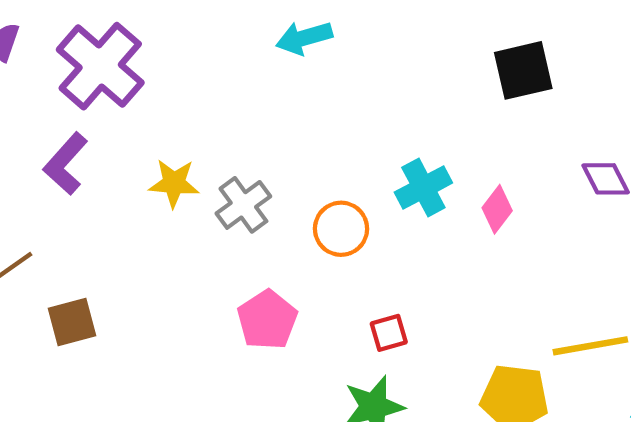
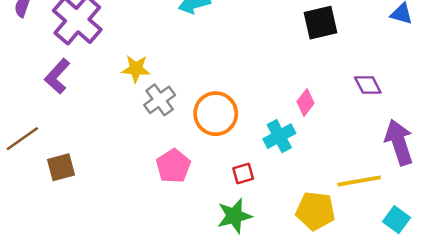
yellow star: (174, 183) -> (136, 69), moved
cyan cross: (423, 188) -> (279, 136), moved
orange circle: (341, 229) -> (216, 114), size x1.4

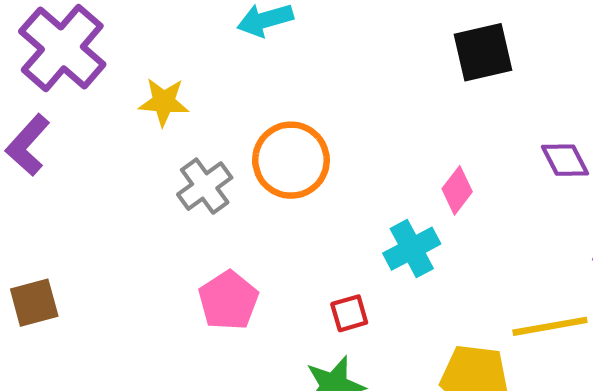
yellow star: (136, 69) -> (164, 102), moved
orange circle: (216, 114) -> (291, 160), moved

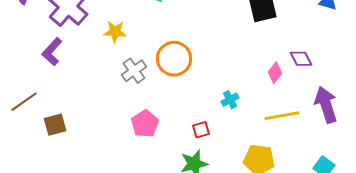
pink diamond: (457, 190) -> (275, 73), moved
cyan cross: (412, 249) -> (230, 100), size x0.7
yellow line: (550, 326) -> (282, 116), moved

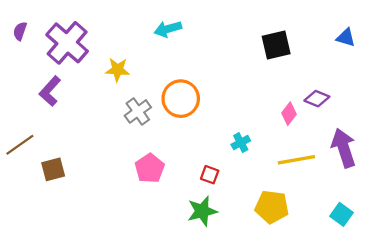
purple diamond: (301, 59) -> (317, 99), turned -40
red square: (201, 130) -> (210, 175), turned 36

